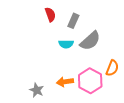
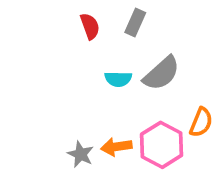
gray rectangle: (73, 21) -> (135, 22), moved
gray star: (37, 90) -> (81, 154), moved

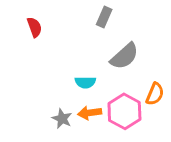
red semicircle: (90, 26) -> (34, 27), moved
cyan semicircle: (118, 79) -> (85, 82), moved

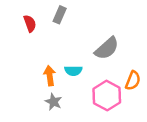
gray rectangle: (104, 17) -> (60, 15), moved
orange arrow: (90, 113) -> (50, 76), moved, turned 90

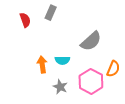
gray star: (53, 102) -> (60, 87), moved

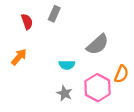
orange arrow: (42, 65) -> (19, 57), moved, turned 49

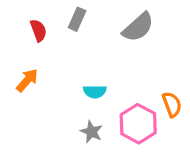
gray semicircle: (98, 44) -> (138, 27), moved
orange semicircle: (121, 74) -> (172, 104), turned -42

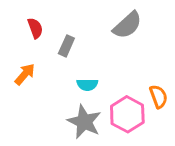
gray rectangle: (77, 19) -> (66, 46), moved
gray star: (92, 132) -> (84, 122), size x1.6

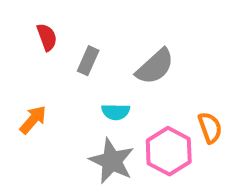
gray semicircle: (127, 25) -> (155, 67), moved
orange arrow: (25, 74) -> (33, 120), moved

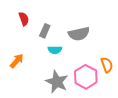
gray semicircle: (155, 67) -> (79, 34), turned 30
cyan semicircle: (116, 112) -> (55, 50), moved

